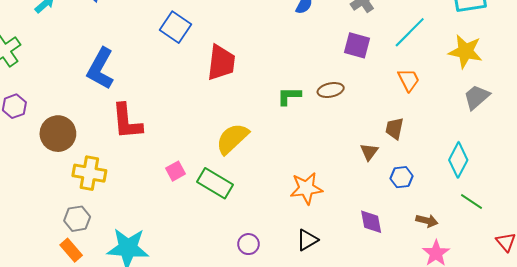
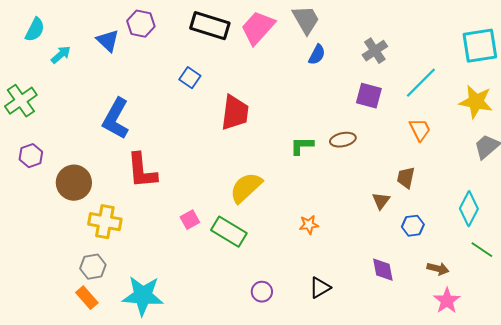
blue square: (176, 27) -> (190, 78), size x0.7
orange star: (306, 188) -> (309, 225), moved, size x0.6

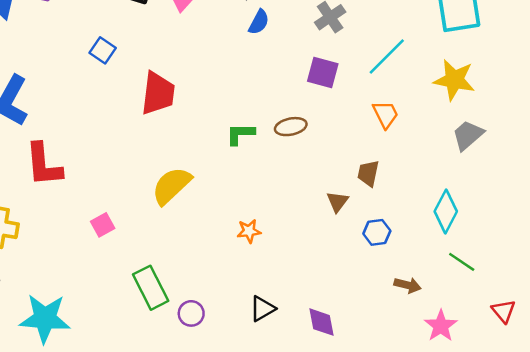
green rectangle: (229, 232) -> (151, 288), moved, turned 32
purple diamond: (383, 270) -> (322, 322), moved
pink star: (447, 301) -> (441, 326), moved

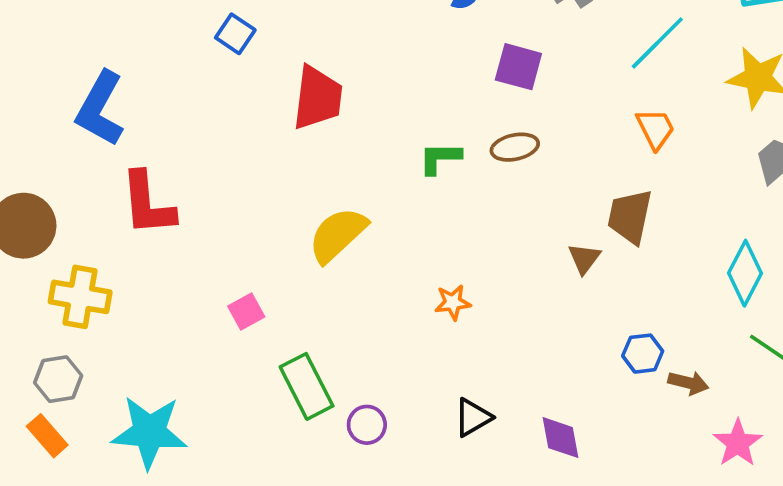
purple square: (323, 72) -> (518, 67), moved
brown trapezoid: (368, 173) -> (630, 217), size x1.4
pink square: (103, 225) -> (246, 312), moved
blue hexagon: (377, 232) -> (643, 354), moved

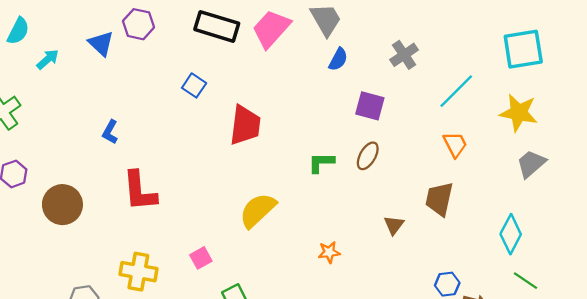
blue L-shape: (100, 109) -> (110, 132), size x0.5
brown ellipse: (515, 147) -> (368, 156), turned -48
brown triangle: (584, 259) -> (394, 225), moved
yellow cross: (80, 297) -> (138, 272), moved

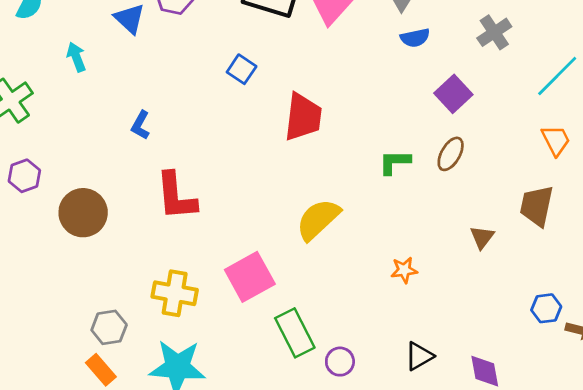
cyan arrow: (48, 59) -> (76, 57), moved, turned -70
blue semicircle: (338, 59) -> (415, 38), turned 50
purple square: (370, 106) -> (453, 94), turned 32
pink square: (201, 258) -> (250, 277), size x1.8

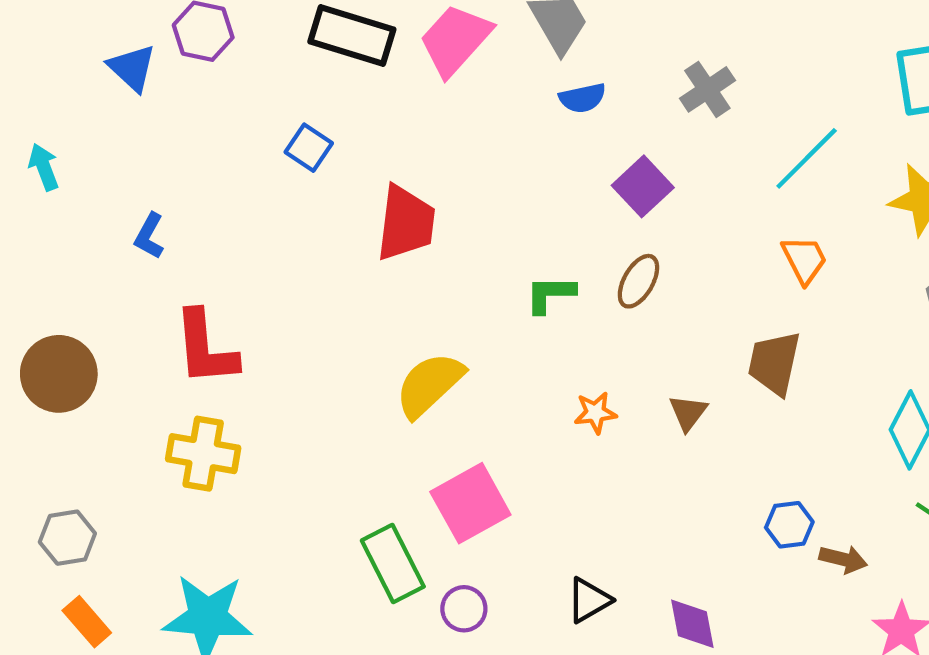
cyan arrow: (76, 57) -> (44, 167), moved
orange star: (404, 270) -> (595, 413), moved
pink square: (250, 277) -> (470, 503), moved
yellow cross: (175, 293) -> (203, 454), moved
gray hexagon: (109, 327) -> (67, 538), moved

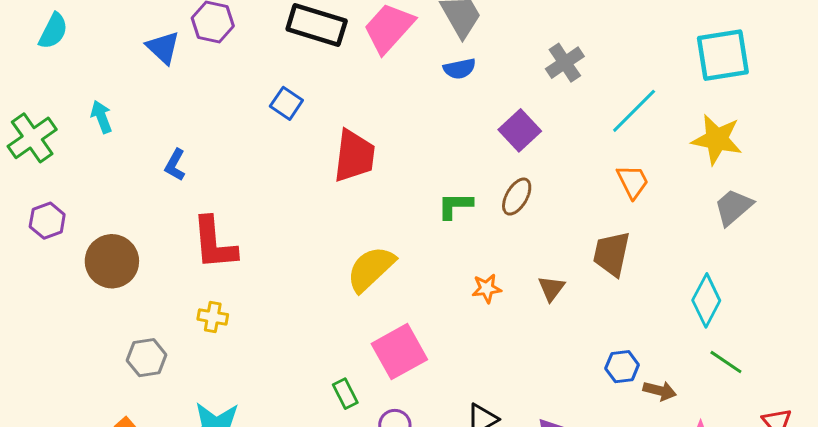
blue semicircle: (582, 98) -> (460, 69), moved
yellow cross: (203, 454) -> (213, 317), size x0.6
gray hexagon: (67, 538) -> (147, 358), moved
green rectangle: (393, 564) -> (345, 394), size x0.6

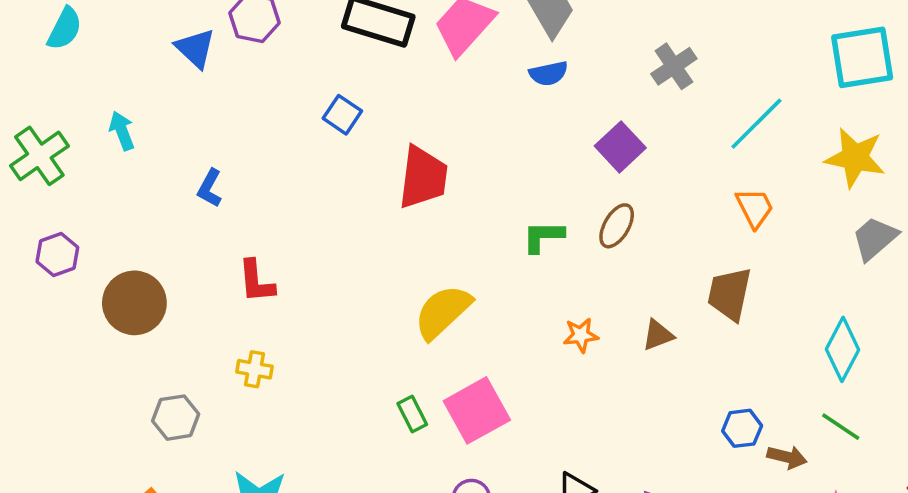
red L-shape: (214, 243) -> (256, 281), size x0.7
brown triangle: (551, 288) -> (658, 335), turned 32
green line: (726, 362) -> (841, 427), moved
green rectangle: (345, 394) -> (412, 414), moved

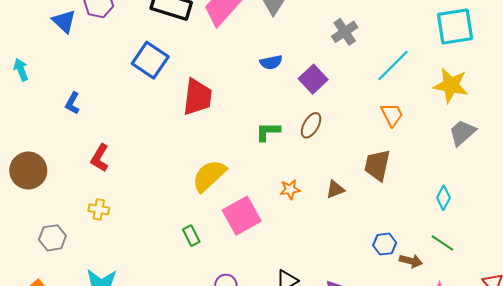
blue semicircle: (549, 73) -> (271, 62), moved
blue square: (342, 115) -> (150, 60), size x1.6
red L-shape: (256, 281) -> (100, 158), turned 36
cyan diamond: (842, 349) -> (443, 198), size x0.7
pink square: (477, 410) -> (242, 216), moved

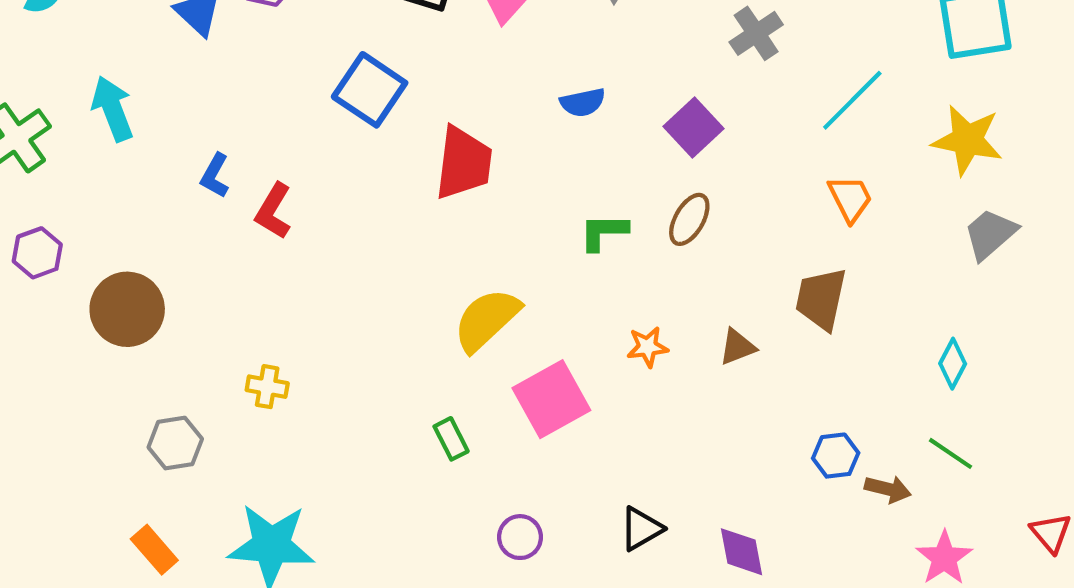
blue semicircle: (271, 62) -> (583, 102), moved
cyan arrow: (21, 70) -> (113, 109), size x1.4
red L-shape: (100, 158) -> (273, 211), moved

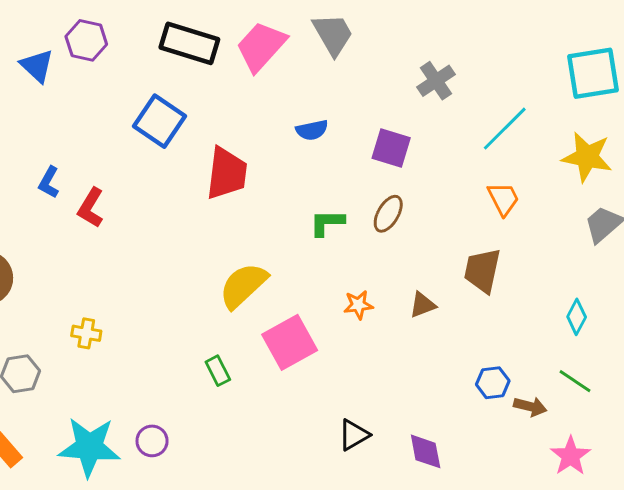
purple square: (693, 127) -> (391, 148), turned -30
purple circle: (520, 537) -> (152, 441), moved

